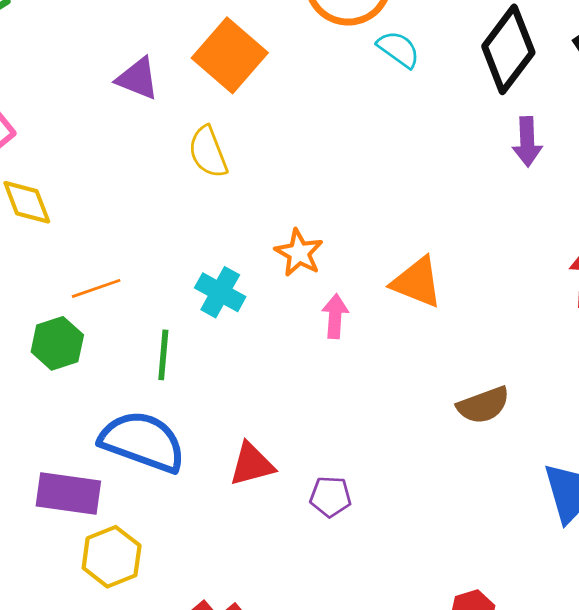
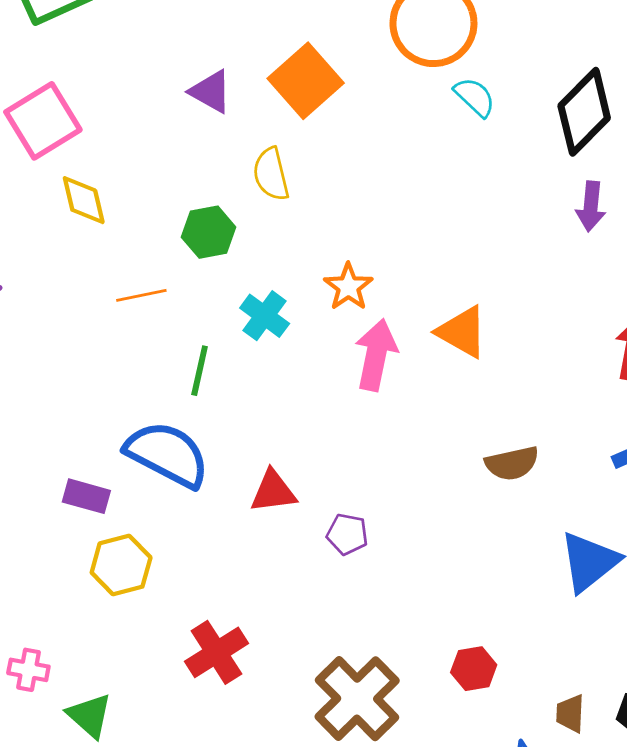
pink arrow: (335, 316) -> (376, 355), size x1.6
green hexagon: (57, 343) -> (209, 232), moved
purple rectangle: (68, 494) -> (86, 496), size x0.7

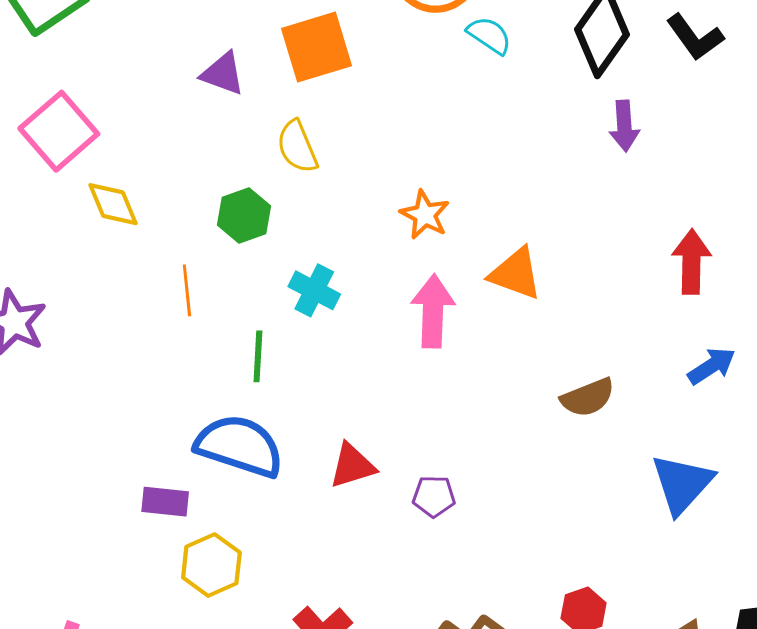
orange square: (306, 81) -> (316, 47), turned 34
orange star: (348, 287) -> (425, 215), moved
orange line: (141, 295) -> (187, 290), turned -75

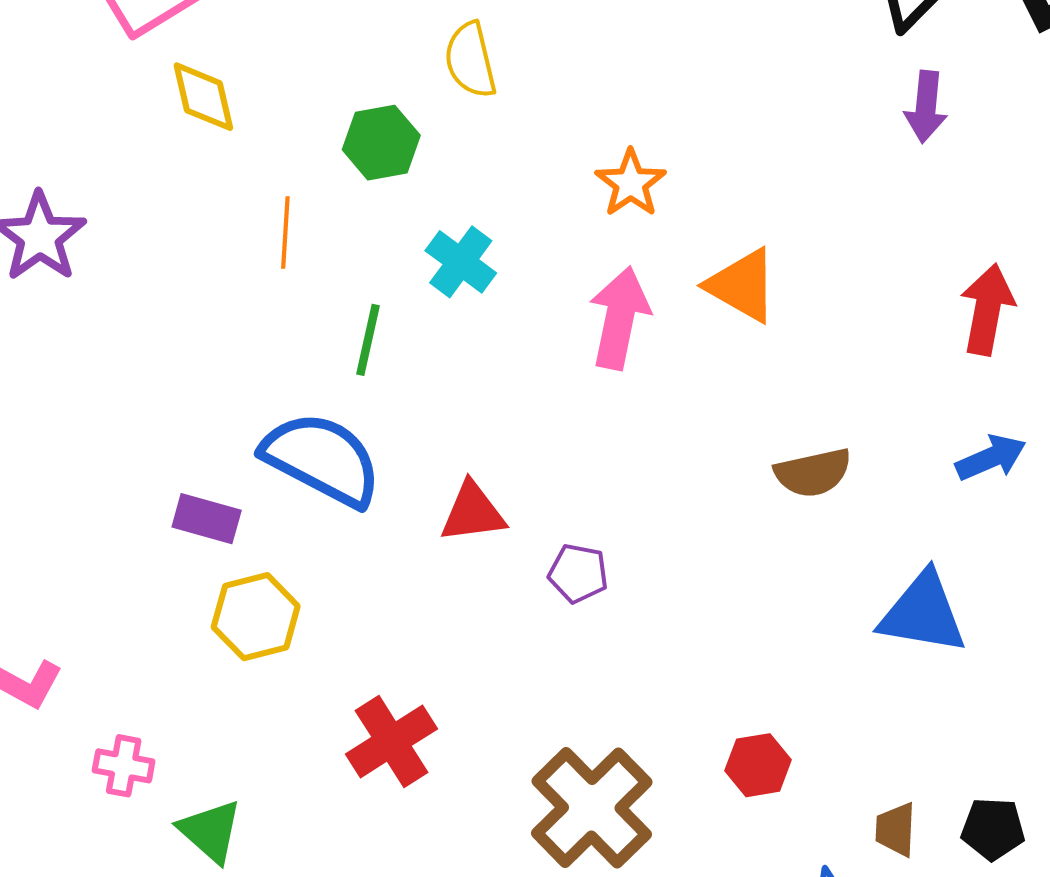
blue triangle: (682, 484) -> (923, 613), turned 48

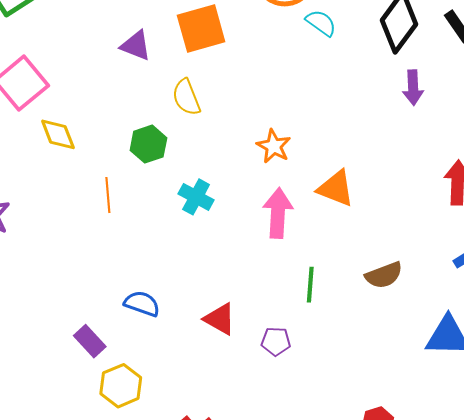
green line: (368, 340) -> (310, 285), moved
blue semicircle: (322, 459) -> (142, 304), size x0.6
red triangle: (473, 512) -> (220, 319), turned 45
purple rectangle: (207, 519) -> (90, 341), turned 40

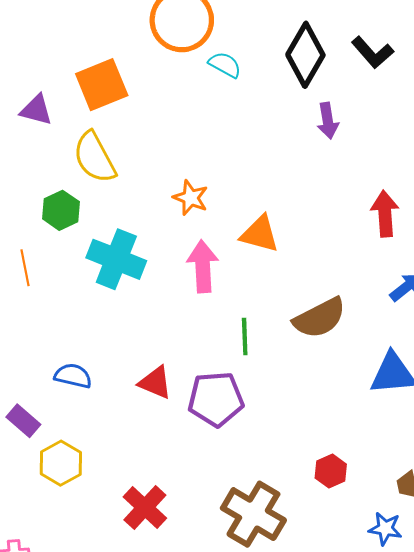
yellow semicircle: (186, 97) -> (95, 157), size x1.4
cyan cross: (196, 197) -> (116, 259), size x1.6
brown semicircle: (384, 275) -> (320, 318), size x1.4
purple pentagon: (276, 341) -> (216, 399), size x1.8

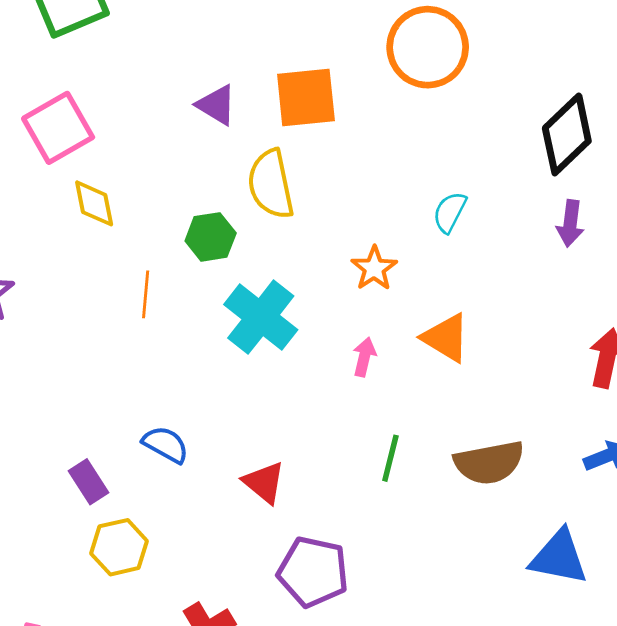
cyan semicircle: (225, 65) -> (450, 212), moved, turned -108
pink arrow: (203, 266) -> (364, 357), size x0.6
purple pentagon: (216, 399) -> (313, 572), moved

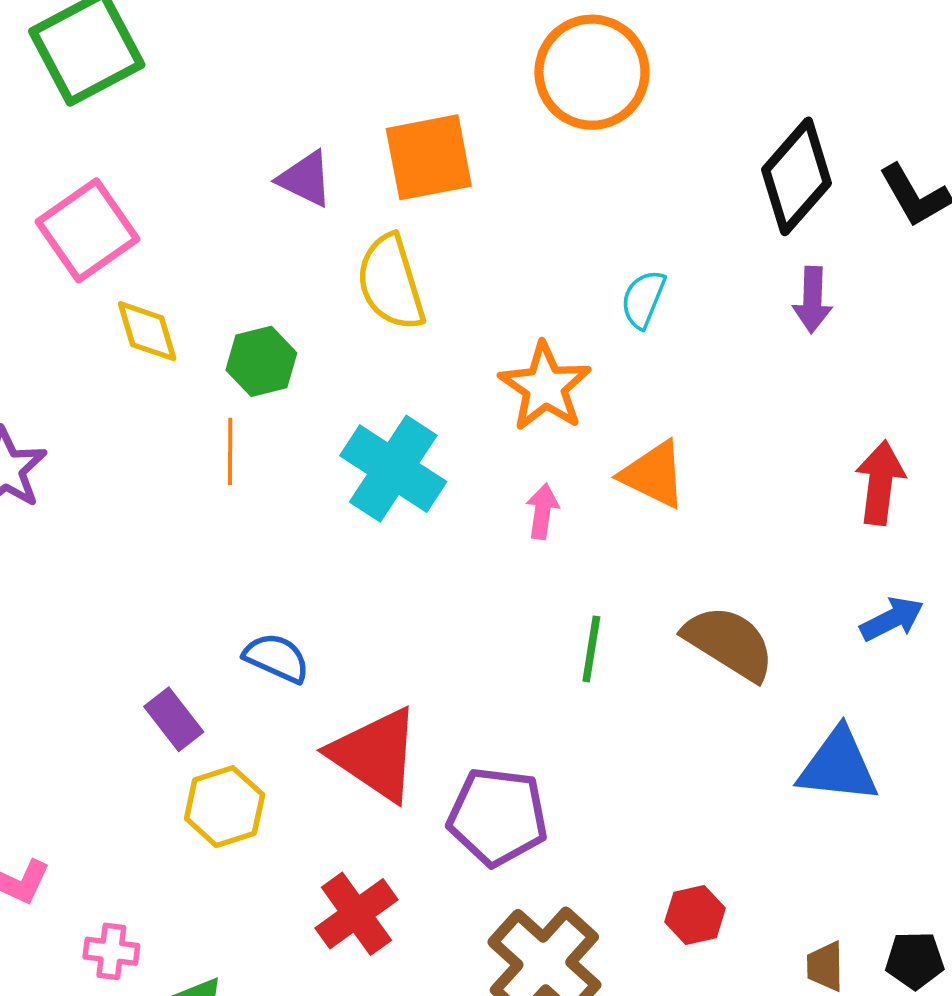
green hexagon: (211, 237) -> (261, 361), moved
orange star: (374, 268) -> (545, 387), size x1.4
brown semicircle: (489, 463) -> (729, 643), turned -132
red triangle: (264, 482) -> (375, 754), moved, size x1.6

